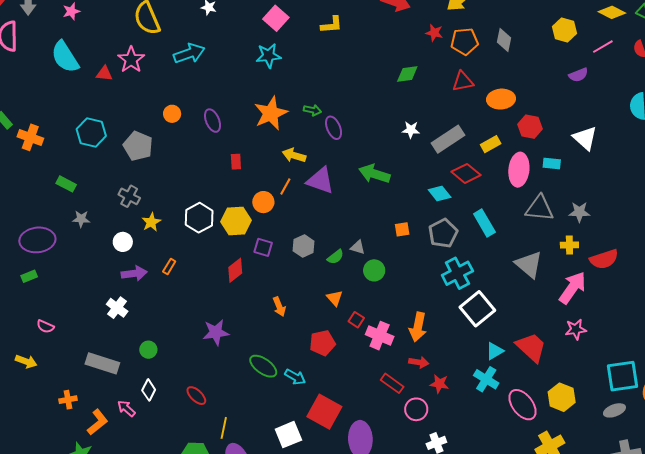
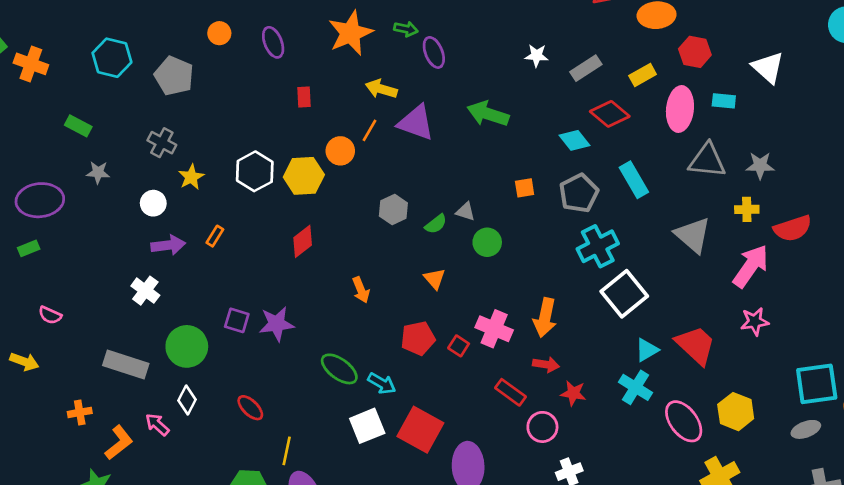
gray rectangle: (448, 139) -> (586, 68), size x0.7
purple square: (263, 247) -> (237, 320), moved
red square: (356, 320) -> (459, 346), moved
green circle: (148, 350) -> (187, 346), size x1.8
white square: (288, 435) -> (367, 426), moved

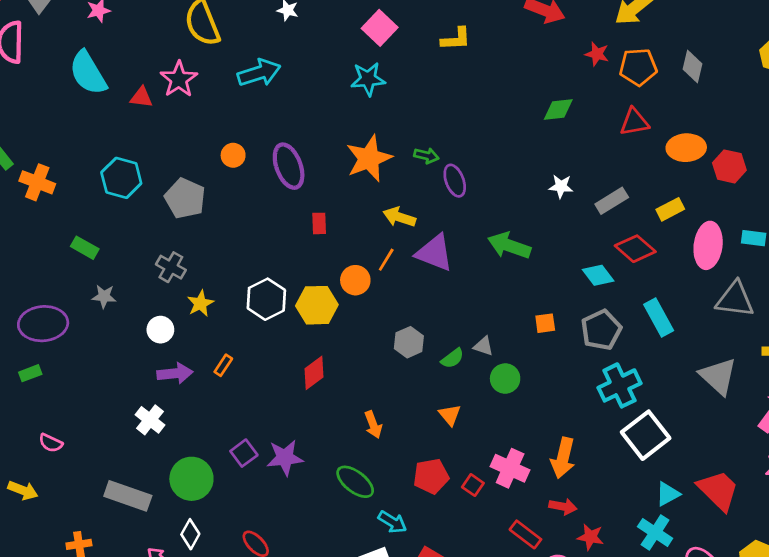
purple ellipse: (273, 42) -> (289, 166), size x1.4
red hexagon: (695, 52) -> (729, 166), moved
purple square: (237, 320) -> (244, 453), turned 35
green ellipse: (339, 369) -> (355, 482), moved

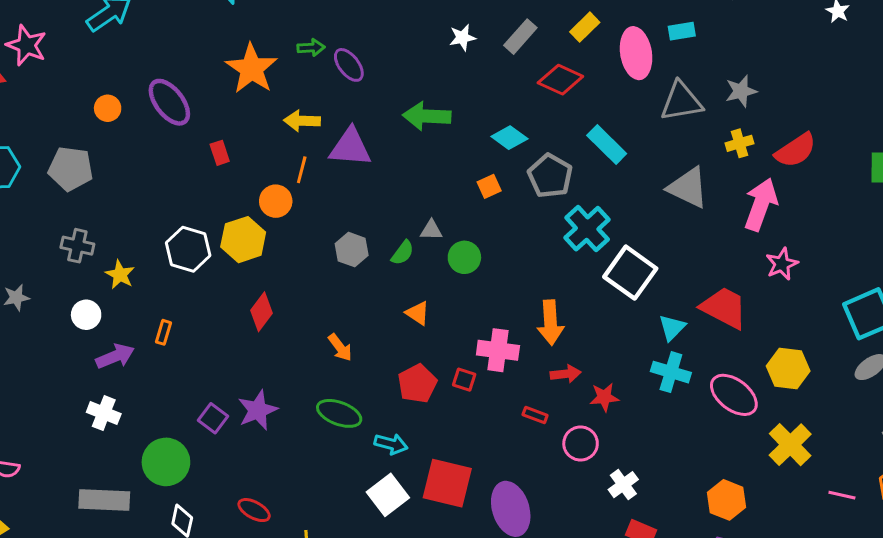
cyan diamond: (598, 275) -> (509, 138), moved
red rectangle: (525, 534) -> (535, 415), size x0.7

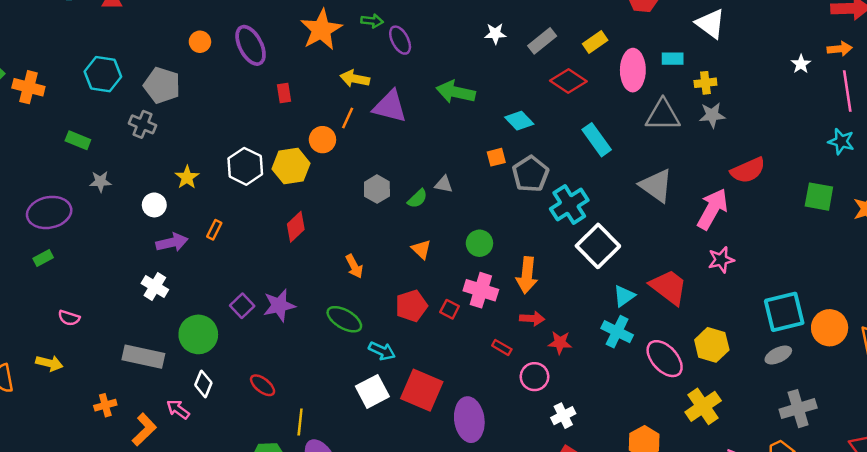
yellow cross: (740, 143) -> (705, 83), moved
gray pentagon: (550, 176) -> (530, 174), moved
gray cross: (77, 246) -> (143, 124), moved
green circle: (464, 257) -> (479, 243), moved

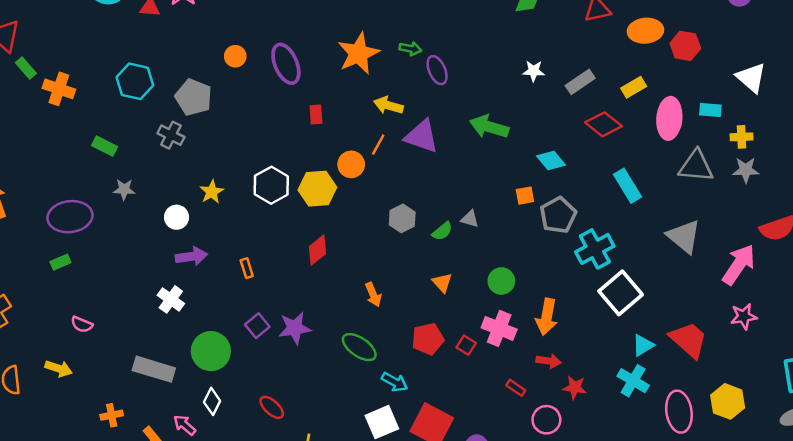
orange rectangle: (214, 230) -> (247, 268), moved, turned -48
pink ellipse: (665, 359) -> (679, 412), turned 30

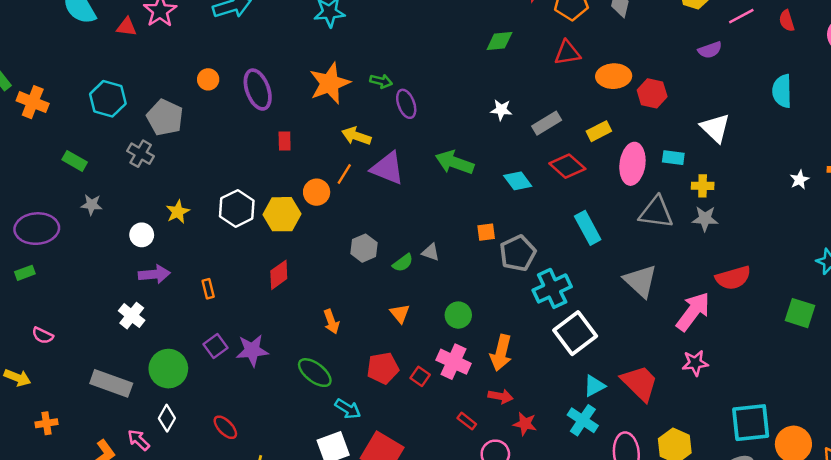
cyan diamond: (551, 161) -> (518, 181), moved
orange cross: (112, 415) -> (46, 423), moved

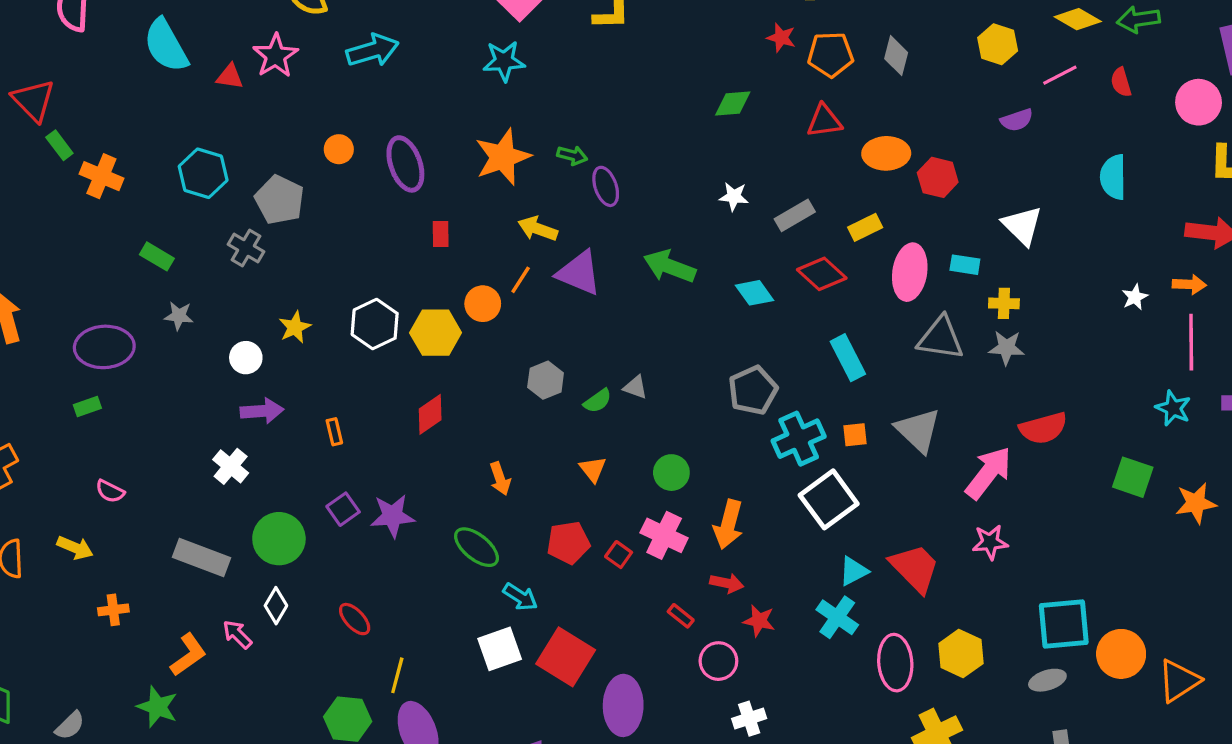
orange square: (486, 232) -> (855, 435), moved

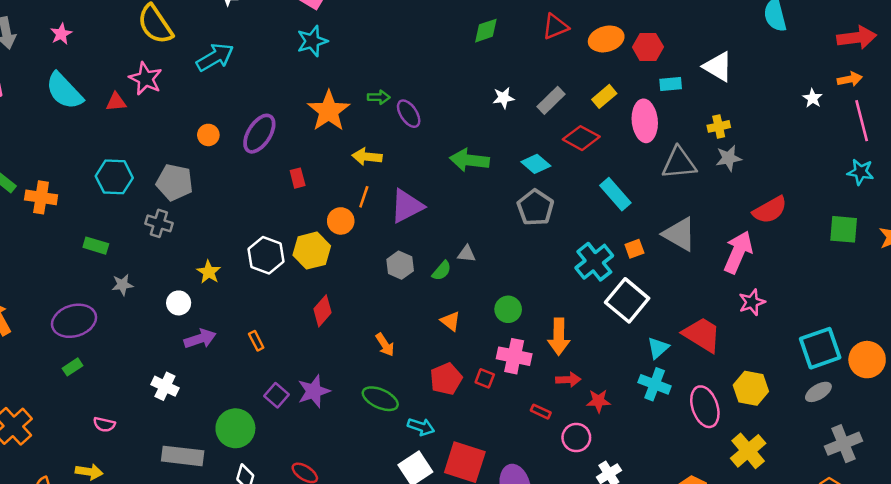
purple ellipse: (405, 164) -> (259, 134), turned 66
cyan rectangle: (965, 265) -> (671, 84), moved
purple triangle: (579, 273) -> (407, 206), moved, turned -36
gray pentagon: (753, 390) -> (535, 208), moved
white cross: (231, 466) -> (165, 386), moved

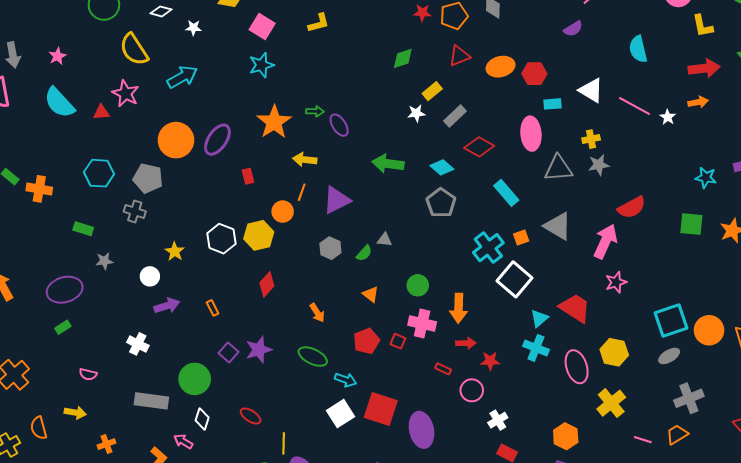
yellow rectangle: (604, 96) -> (432, 91), moved
pink line: (862, 121) -> (635, 106), moved, turned -48
orange circle: (208, 135) -> (176, 140), size x2.0

